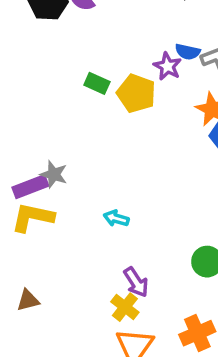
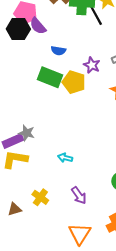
blue semicircle: (188, 52) -> (58, 51), moved
green rectangle: (97, 83) -> (50, 77), size x1.6
yellow cross: (125, 307) -> (40, 197), moved

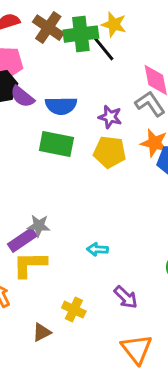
purple semicircle: (38, 26) -> (22, 97), moved
blue semicircle: (58, 51) -> (61, 106), size x1.5
yellow pentagon: (74, 82) -> (110, 152), moved

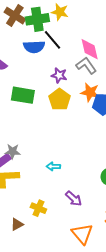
black line: (102, 47) -> (53, 40), moved
blue semicircle: (61, 106) -> (34, 47), moved
yellow pentagon: (110, 152) -> (60, 99), turned 30

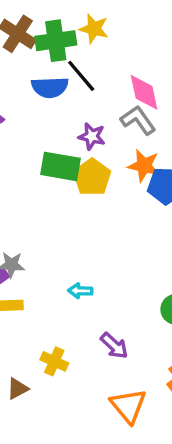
green rectangle: (23, 95) -> (60, 166), moved

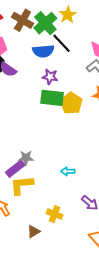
yellow star: (94, 29) -> (68, 15), turned 30
green cross: (56, 41) -> (45, 23), turned -30
purple star: (92, 136) -> (50, 77), moved

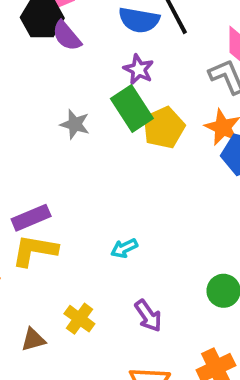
green rectangle: (52, 98) -> (132, 108), turned 35
gray star: (26, 158) -> (75, 124), moved
cyan arrow: (68, 171) -> (124, 248), turned -40

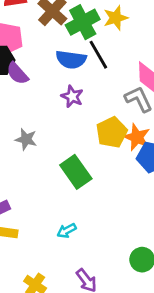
green rectangle: (132, 108) -> (76, 172), moved
yellow pentagon: (164, 128) -> (112, 132), moved

